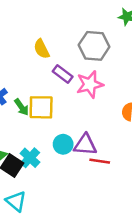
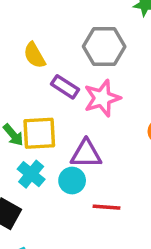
purple triangle: (85, 145) -> (86, 154), moved
cyan cross: (30, 158) -> (31, 174), moved
red line: (100, 161) -> (106, 207), moved

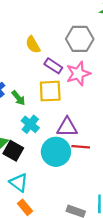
yellow square: (39, 133) -> (50, 91), moved
purple triangle: (86, 154) -> (67, 127), moved
cyan circle: (72, 181) -> (56, 152), moved, size x1.6

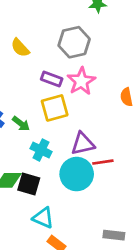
yellow semicircle: (33, 45) -> (20, 48), moved

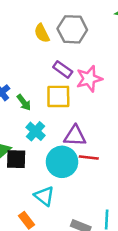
gray hexagon: (74, 42) -> (72, 29), moved
black square: (29, 184) -> (16, 159), turned -30
cyan triangle: (43, 218) -> (44, 196), moved

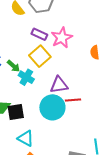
yellow square: (58, 96) -> (40, 56), turned -30
cyan cross: (36, 131) -> (26, 77), moved
cyan triangle: (44, 196) -> (26, 138), moved

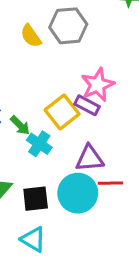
purple rectangle: (39, 34) -> (87, 105), moved
black square: (16, 112) -> (36, 199), moved

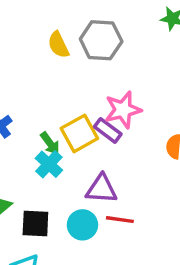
green arrow: (20, 125) -> (50, 143), moved
cyan circle: (78, 193) -> (82, 225), size x0.7

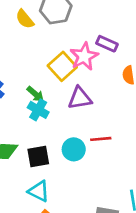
purple rectangle: (108, 130) -> (107, 44), moved
yellow square: (79, 133) -> (62, 66), moved
purple triangle: (101, 189) -> (80, 98), moved

